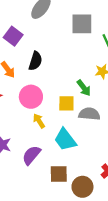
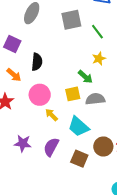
brown square: (59, 174) -> (79, 159), turned 36
brown circle: (82, 187) -> (103, 146), moved

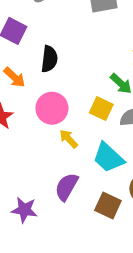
yellow square: (73, 94) -> (101, 109), turned 35
purple star: (23, 143) -> (24, 210), moved

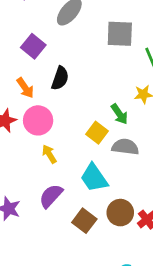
pink circle: (52, 108) -> (38, 120), moved
yellow arrow: (69, 139) -> (49, 154), moved

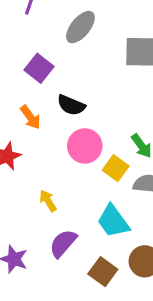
black semicircle: (60, 78) -> (71, 105), turned 95
pink circle: (38, 120) -> (85, 146), moved
yellow arrow: (49, 154) -> (48, 201), moved

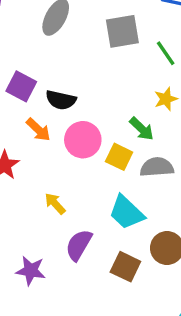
purple square: (39, 68) -> (21, 86), moved
orange arrow: (31, 117) -> (38, 130), moved

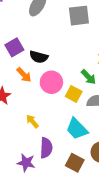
purple square: (21, 86) -> (14, 47), turned 30
purple semicircle: (79, 245) -> (46, 148), turned 150
purple star: (31, 271) -> (26, 163), moved

